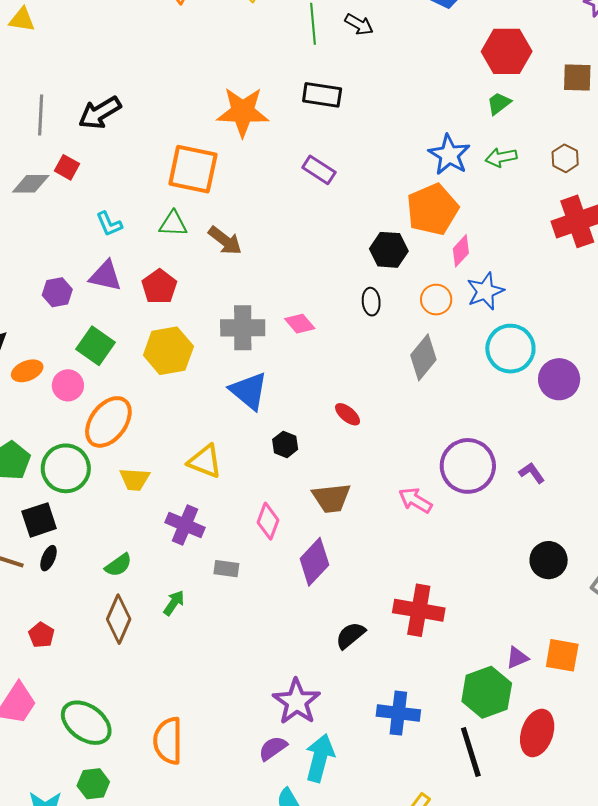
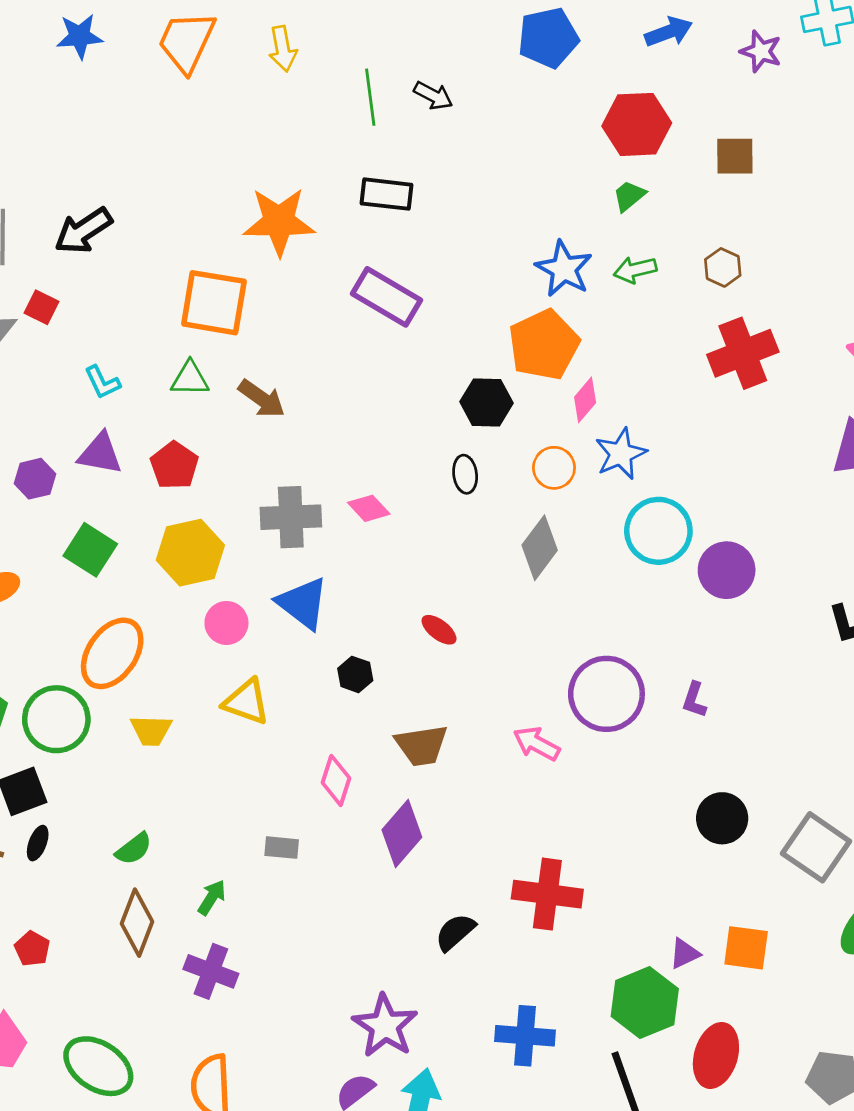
purple rectangle: (319, 170) -> (386, 297), size x1.5
pink circle: (68, 385) -> (226, 623), moved
purple L-shape: (532, 473) -> (694, 700), turned -124
purple cross: (185, 525) -> (211, 971), moved

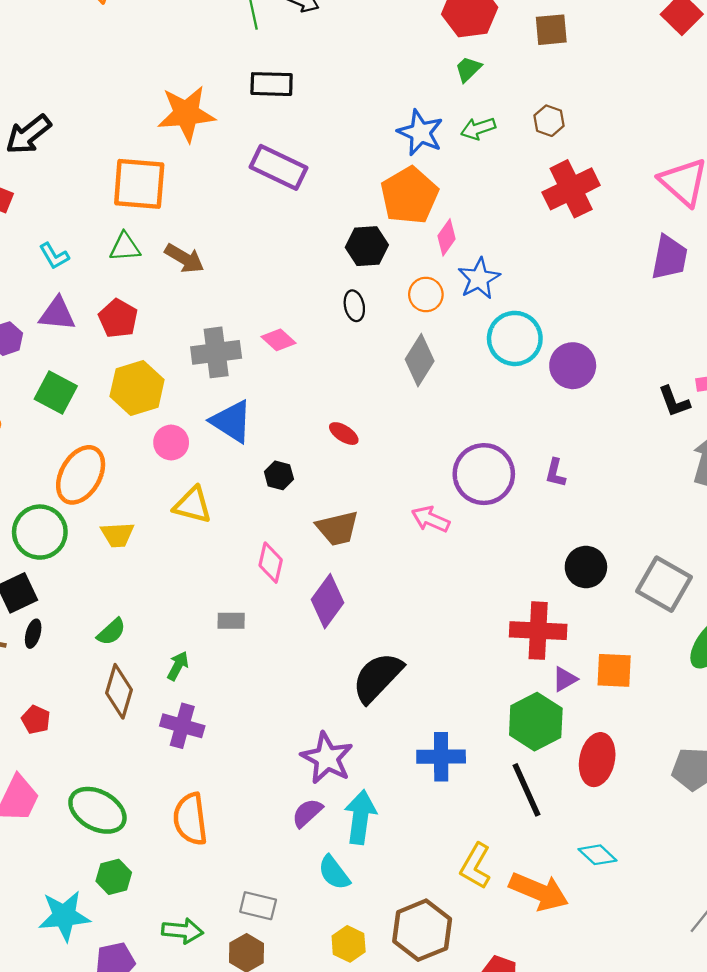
red cross: (547, 894) -> (538, 631), moved
black semicircle: (455, 932) -> (377, 677), size x1.6

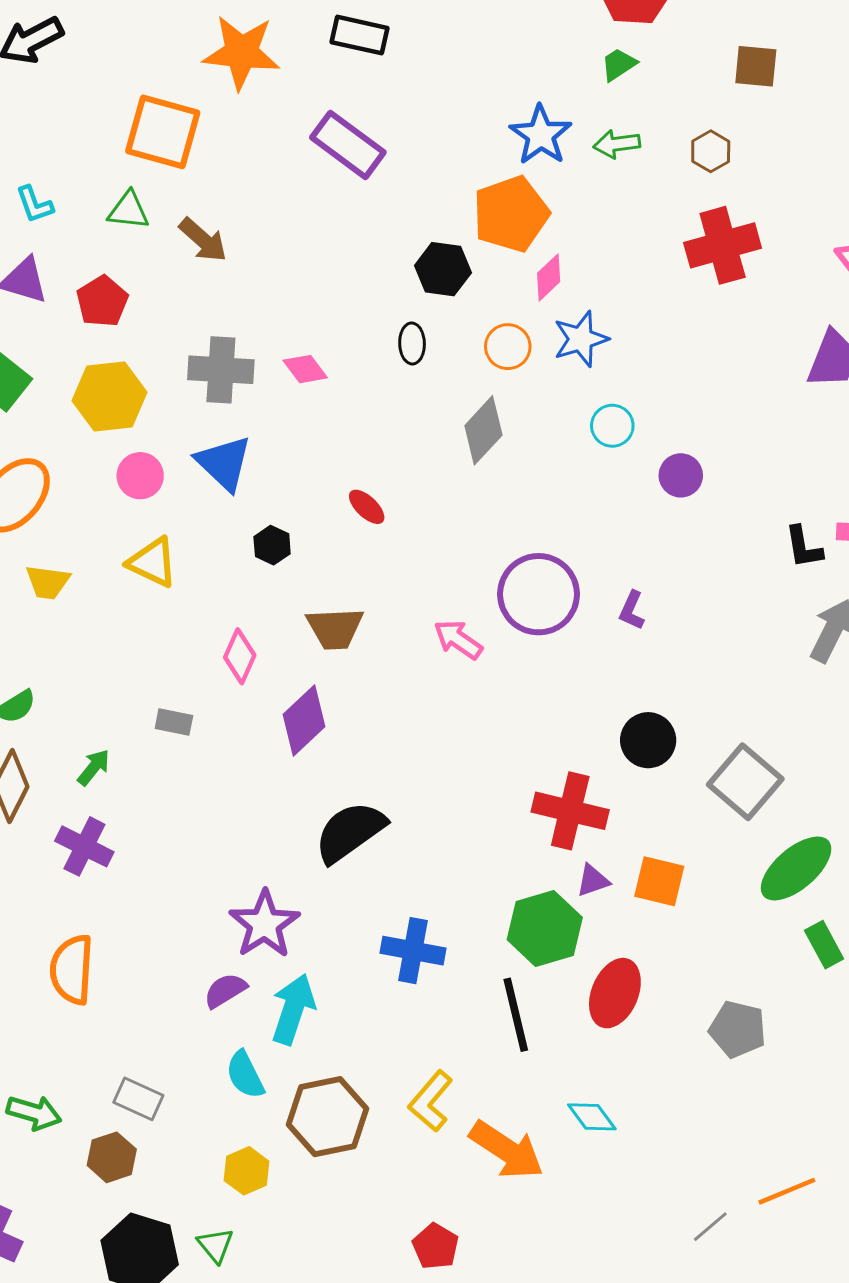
brown square: (551, 30) -> (756, 66), moved
cyan circle: (515, 338) -> (612, 426), size x0.6
purple circle: (573, 366) -> (681, 475), size x0.7
brown hexagon: (422, 930) -> (328, 1117), moved

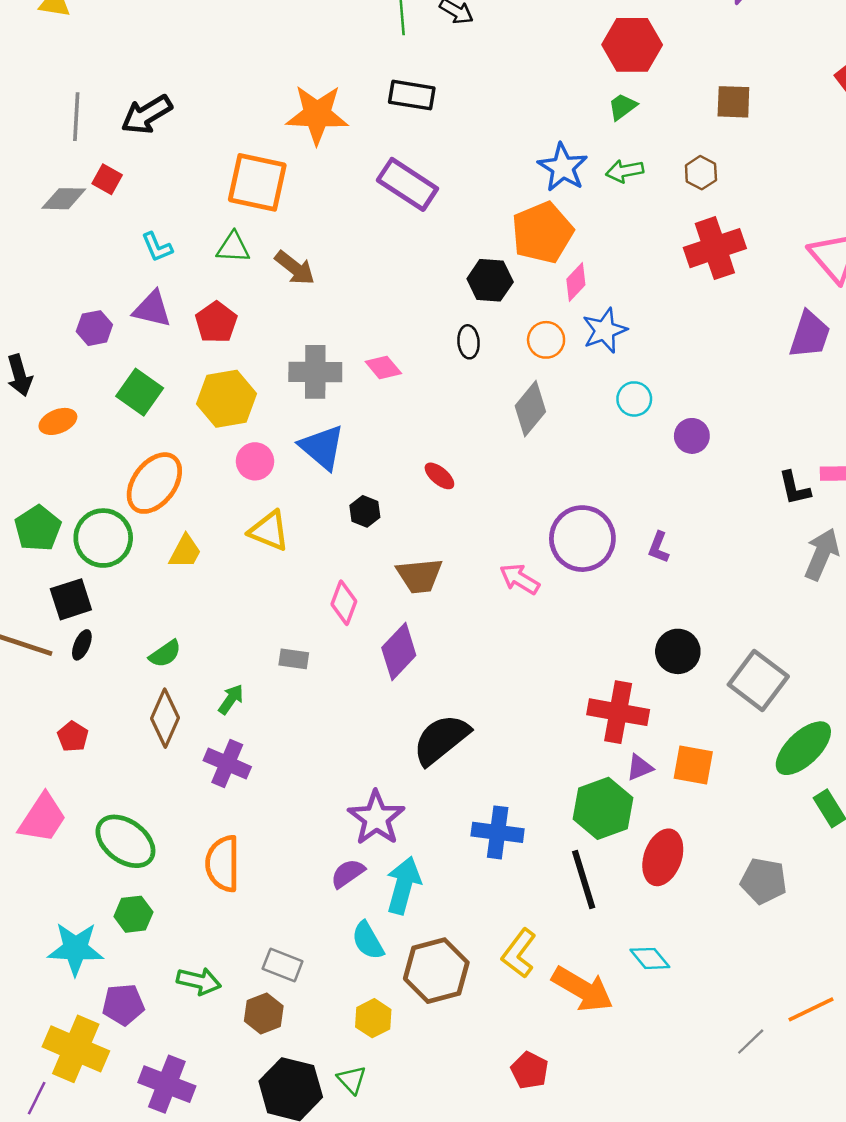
yellow trapezoid: (48, 582) -> (185, 552), turned -66

